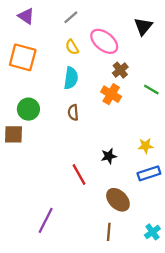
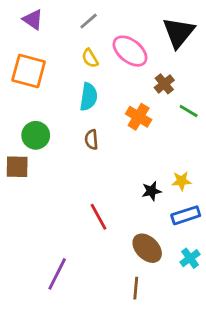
black triangle: (143, 26) -> (179, 32), size x1.4
brown cross: (120, 70) -> (164, 84), moved
black star: (109, 156) -> (151, 191), moved
cyan cross: (152, 232) -> (190, 258), moved

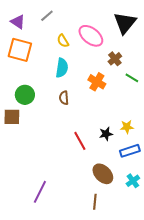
purple triangle: (33, 20) -> (18, 22), moved
gray line: (89, 21) -> (47, 16), moved
red line: (99, 217) -> (80, 141), moved

